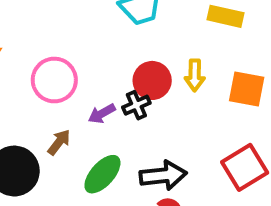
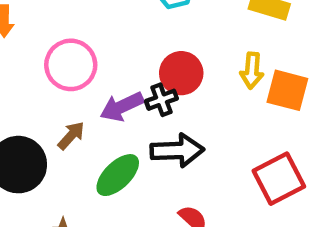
yellow arrow: (195, 75) -> (252, 71), moved
purple arrow: (102, 114) -> (122, 107), size x1.4
black arrow: (163, 175) -> (177, 150), moved

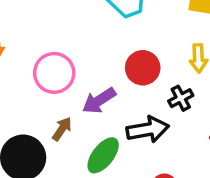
black cross: (161, 100) -> (181, 98), moved

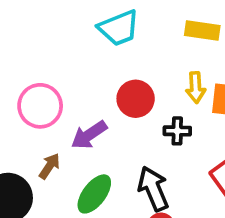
black cross: (181, 98) -> (177, 131), turned 30
black arrow: (148, 130) -> (153, 189), moved, turned -102

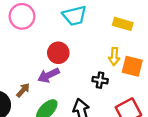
red circle: (136, 99) -> (58, 53), moved
pink circle: (40, 106) -> (22, 16), moved

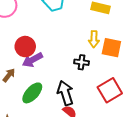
red circle: (58, 53) -> (25, 47), moved

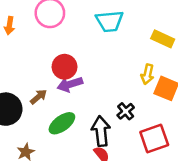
black cross: (82, 62) -> (126, 111), moved, turned 32

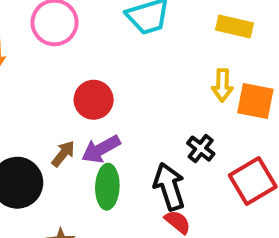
purple arrow: (70, 84) -> (101, 149), moved
green ellipse: (62, 123) -> (107, 187), turned -40

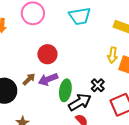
green ellipse: (107, 187) -> (65, 90), moved
black arrow: (169, 187) -> (80, 102), turned 70

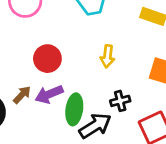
yellow arrow: (113, 55) -> (107, 56), moved
black cross: (98, 85) -> (120, 101), turned 32

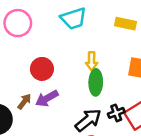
black cross: (120, 101) -> (116, 113), moved
green ellipse: (74, 109) -> (96, 82), moved

